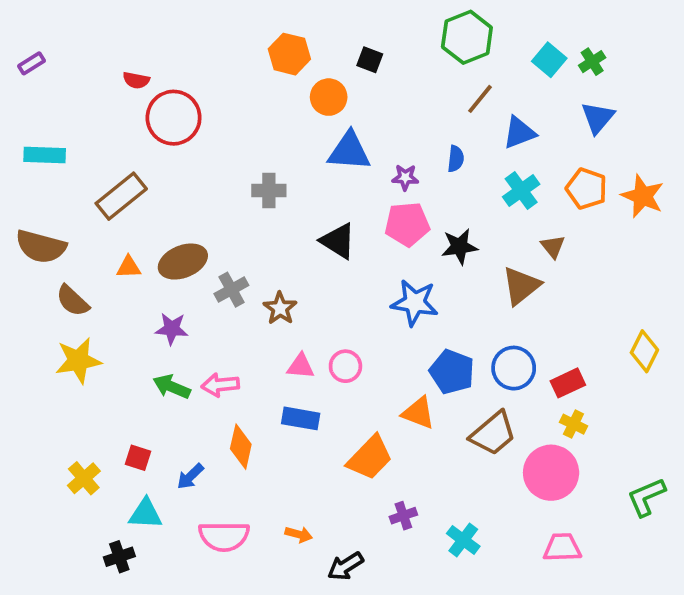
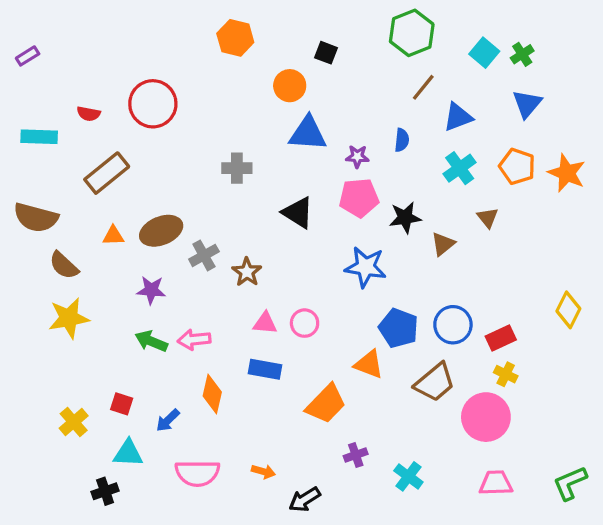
orange hexagon: (289, 54) -> (235, 38), moved
red semicircle: (136, 80) -> (89, 114), moved
brown triangle: (521, 286) -> (443, 244), moved, size x0.7
green L-shape: (646, 497) -> (570, 483), moved

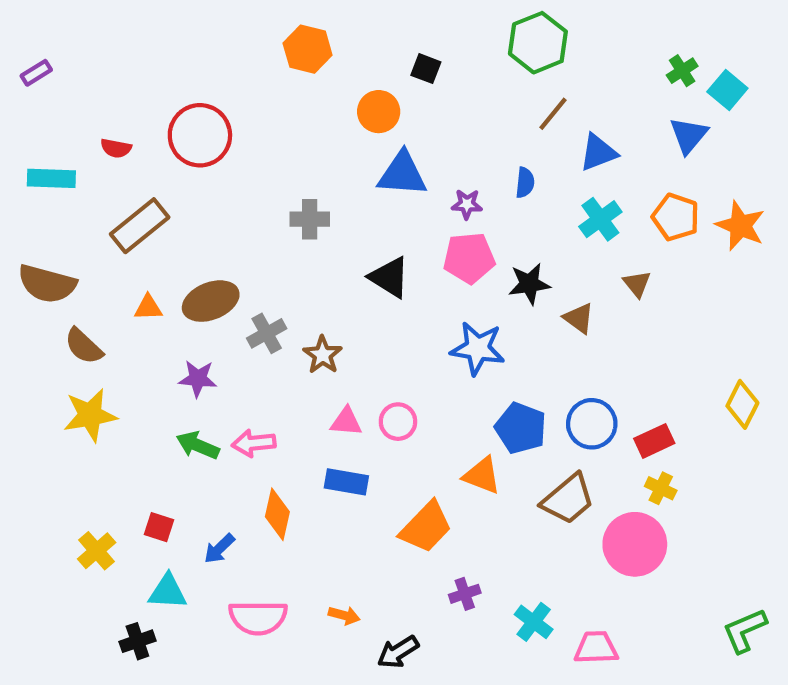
cyan square: (484, 53) -> (727, 90), moved
brown triangle: (443, 244) -> (579, 318), turned -45
pink trapezoid: (496, 483) -> (596, 648), moved

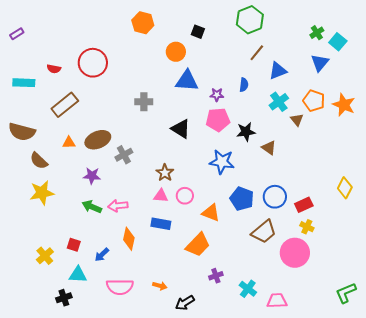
brown triangle: (637, 284) -> (297, 120), moved
brown star: (323, 355) -> (165, 173), moved
orange triangle: (482, 475) -> (211, 213), moved

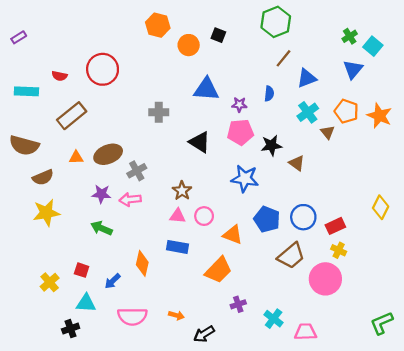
orange circle: (176, 52) -> (189, 45), moved
brown semicircle: (39, 161) -> (43, 177), turned -66
pink arrow: (118, 206) -> (130, 199), moved

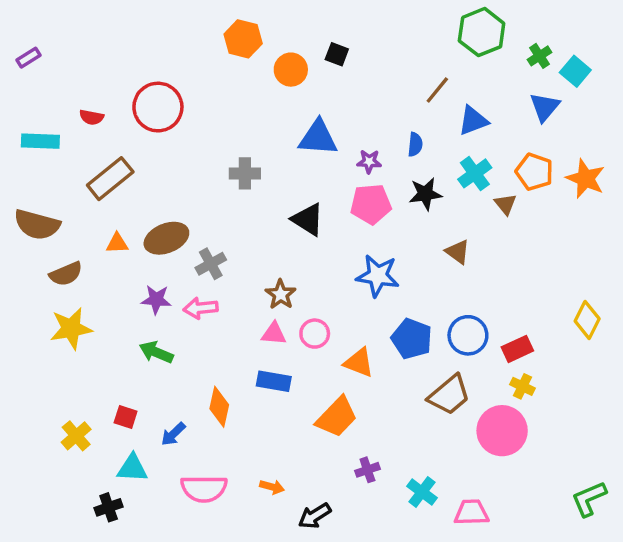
green hexagon: (276, 22) -> (482, 32), moved
black star: (271, 145) -> (425, 194), moved

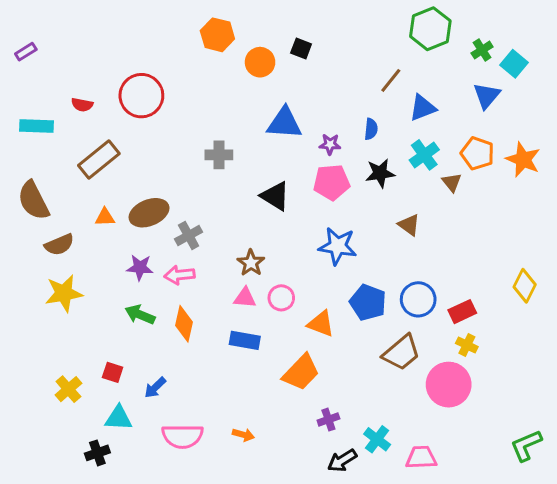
brown semicircle: (37, 225) -> (33, 201), turned 48
orange diamond: (219, 407) -> (184, 324), moved
black arrow: (315, 516) -> (342, 461), moved

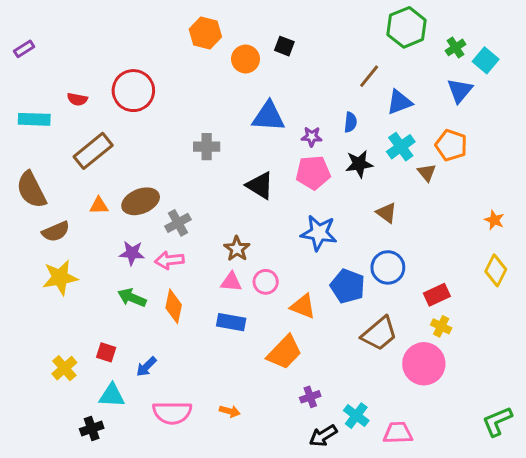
orange star: (523, 159) -> (494, 220), moved, size x0.6
blue circle: (418, 299) -> (388, 267), moved

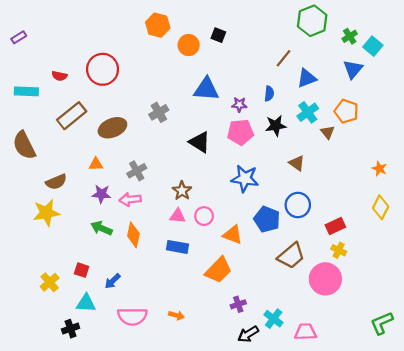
gray cross: (207, 147) -> (159, 112), turned -30
brown ellipse: (141, 201) -> (112, 128), moved
orange triangle: (99, 206) -> (96, 164), moved
brown semicircle: (56, 232) -> (56, 182), moved

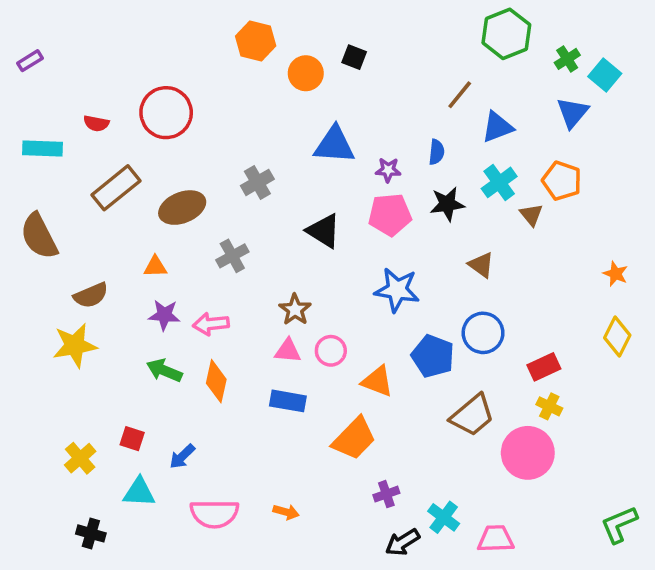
gray cross: (137, 171) -> (232, 256), moved
black cross: (71, 329) -> (91, 533), moved, turned 35

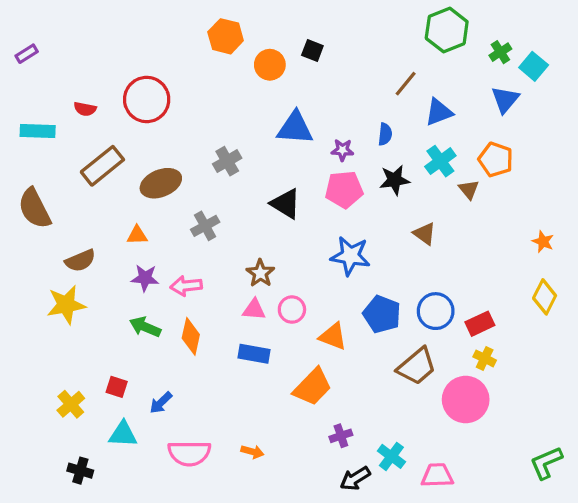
blue circle: (483, 333) -> (436, 311), moved

